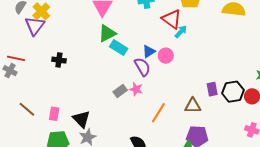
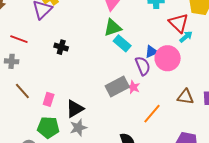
pink circle: (166, 56) -> (168, 58), size x1.6
gray cross: (10, 71) -> (12, 61), moved, turned -32
gray rectangle: (120, 91) -> (117, 87), size x1.6
brown triangle: (193, 106) -> (186, 97), moved
black triangle: (81, 119) -> (75, 109), turned 36

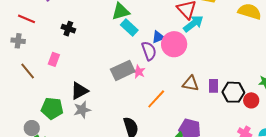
cyan arrow: (186, 37) -> (193, 24), size x1.5
pink rectangle: (49, 99) -> (54, 59), moved

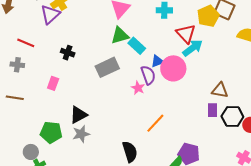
cyan rectangle: (129, 28) -> (137, 46), moved
gray rectangle: (123, 70) -> (107, 67), moved
brown line: (28, 71) -> (15, 98), moved, turned -42
pink star: (139, 72) -> (138, 88), moved
brown triangle: (190, 83) -> (220, 90), moved

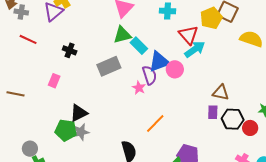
blue triangle: (157, 61) -> (159, 62), size x1.6
gray cross: (17, 65) -> (21, 12), moved
pink circle: (173, 68) -> (175, 69), size x0.7
green pentagon: (51, 132) -> (66, 130), moved

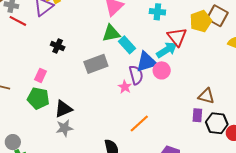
red line: (28, 39) -> (18, 21), moved
cyan arrow: (195, 49) -> (167, 50), moved
green pentagon: (66, 130) -> (38, 98), moved

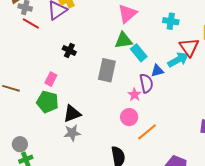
blue triangle: (146, 62) -> (157, 71), size x0.6
gray rectangle: (96, 64) -> (107, 70), turned -60
pink circle: (162, 70) -> (129, 117), moved

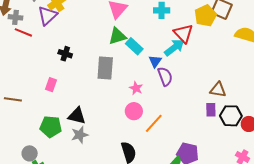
blue triangle: (157, 71) -> (155, 61), turned -32
purple semicircle: (146, 83) -> (165, 76), moved
green pentagon: (47, 102) -> (51, 127), moved
black triangle: (72, 114) -> (77, 116), turned 42

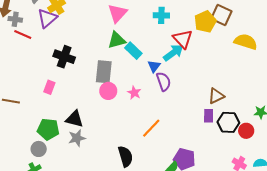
black cross: (65, 54) -> (64, 57), size x1.5
brown triangle: (218, 90) -> (216, 96), turned -36
pink circle: (134, 111) -> (108, 91), moved
gray circle: (30, 153) -> (39, 149), moved

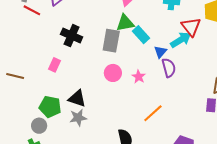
gray rectangle: (104, 72) -> (111, 41), moved

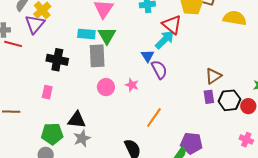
green triangle: (125, 23) -> (107, 36), turned -36
cyan rectangle: (141, 35) -> (86, 34), moved, turned -30

